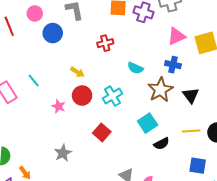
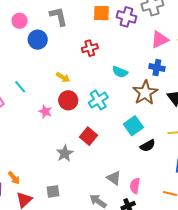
gray star: (63, 153) -> (65, 153), moved

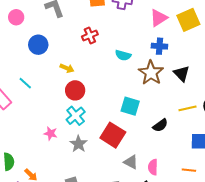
blue circle: (38, 40) -> (38, 45), moved
cyan cross: (98, 100) -> (76, 116), moved
pink star: (45, 112) -> (51, 133), moved
cyan square: (133, 126) -> (130, 106), moved, turned -30
red square: (89, 136) -> (113, 135), moved, size x1.4

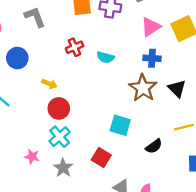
cyan semicircle: (123, 55) -> (105, 57), moved
red square: (113, 135) -> (101, 158), size x0.7

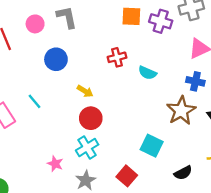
gray L-shape: (35, 17) -> (67, 17), moved

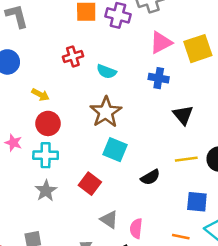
brown star: (181, 111) -> (106, 112), moved
cyan cross: (87, 148) -> (46, 155), turned 35
pink star: (55, 164) -> (13, 143), moved

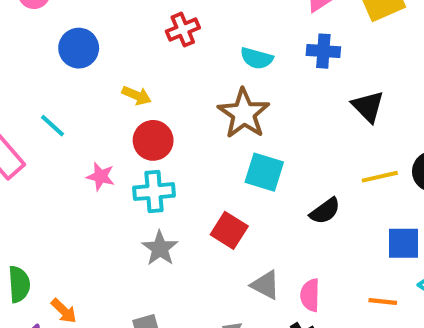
cyan semicircle: (106, 72) -> (257, 58), moved

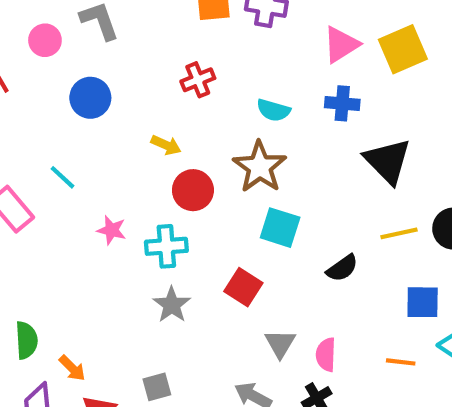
yellow arrow: (137, 95) -> (166, 145), moved
black triangle: (368, 106) -> (388, 161), size x1.4
red circle: (153, 140) -> (193, 190), moved
gray triangle: (266, 285) -> (280, 344), turned 32

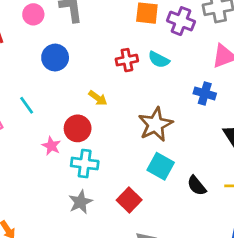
blue cross: (342, 103) -> (205, 93), moved
cyan semicircle: (273, 110) -> (159, 60), moved
red circle: (193, 190) -> (78, 128), moved
black semicircle: (342, 268) -> (197, 186), moved, turned 75

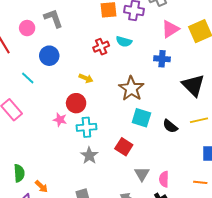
cyan line: (27, 105) -> (28, 78), moved

